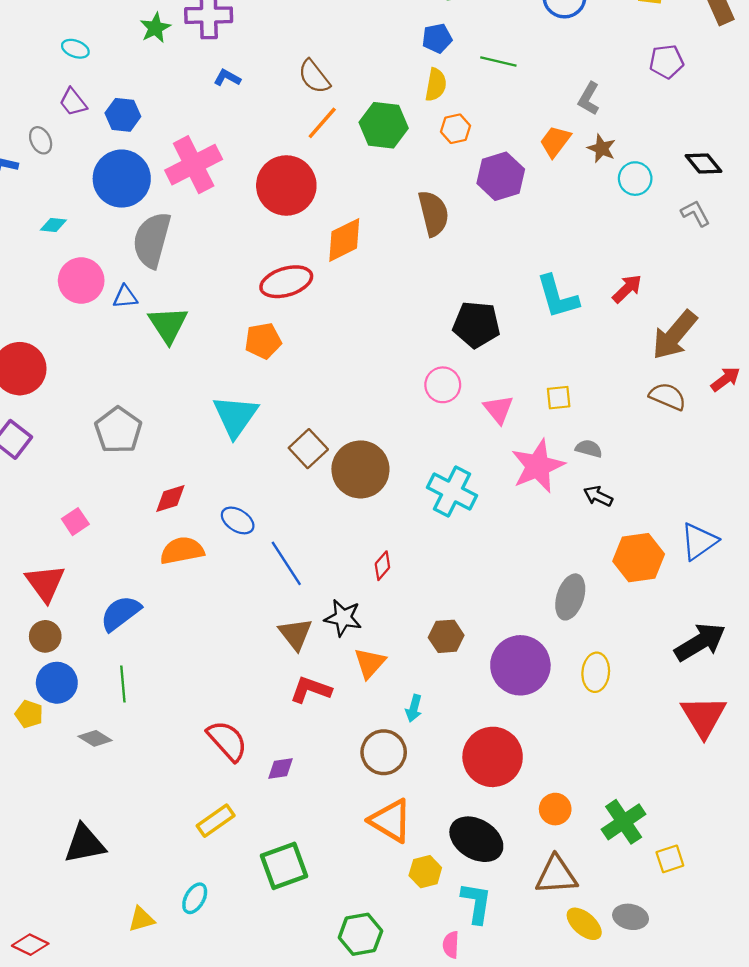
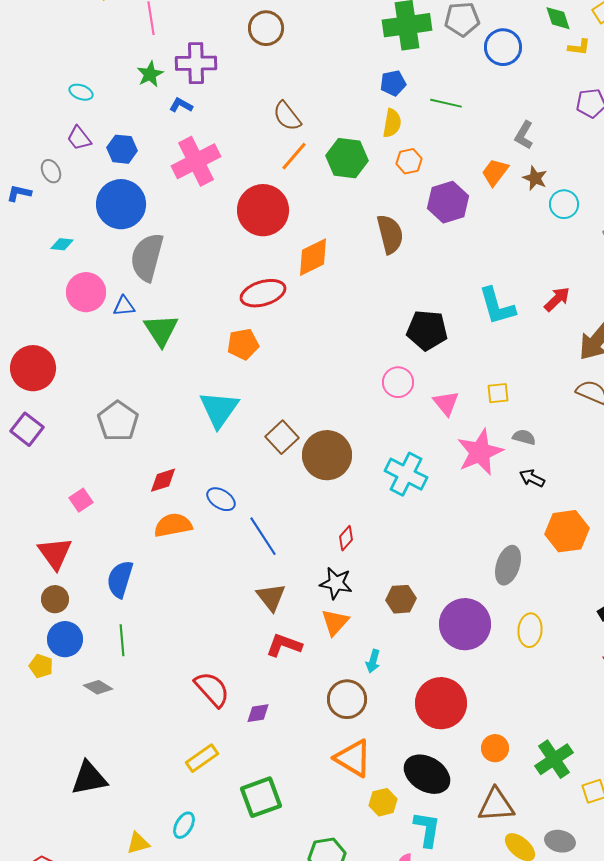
blue L-shape: (227, 78) -> (181, 105), moved
pink cross: (194, 165) -> (196, 161), moved
blue semicircle: (121, 613) -> (120, 579), turned -36
black star: (343, 618) -> (336, 583), moved

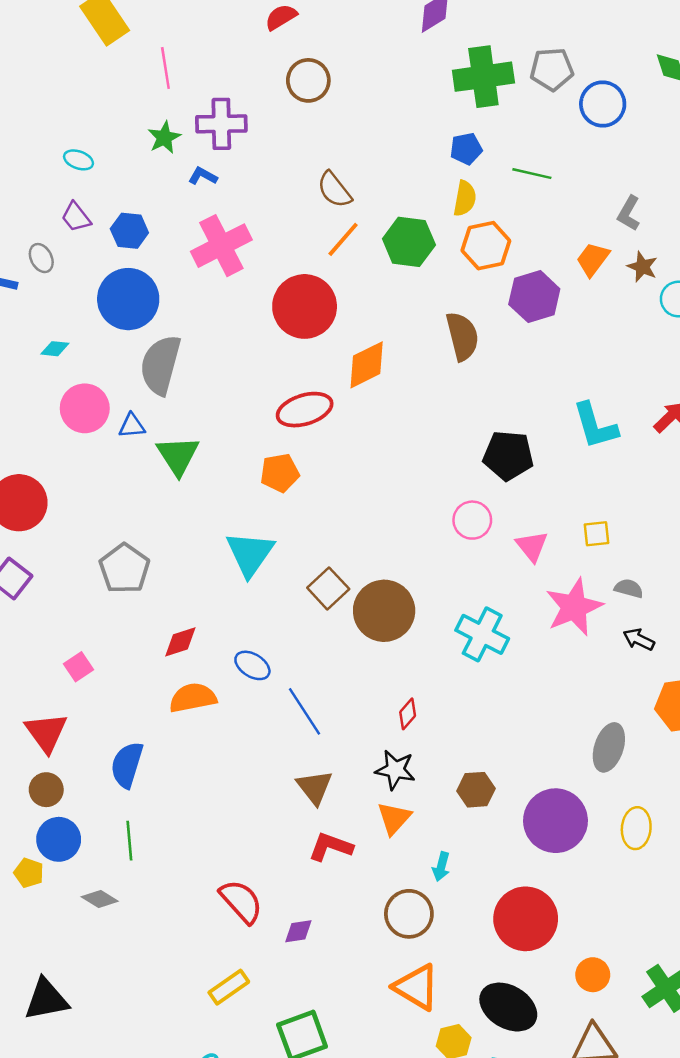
orange hexagon: (409, 161) -> (486, 246), size x1.5
black triangle: (89, 778) -> (46, 1000), moved

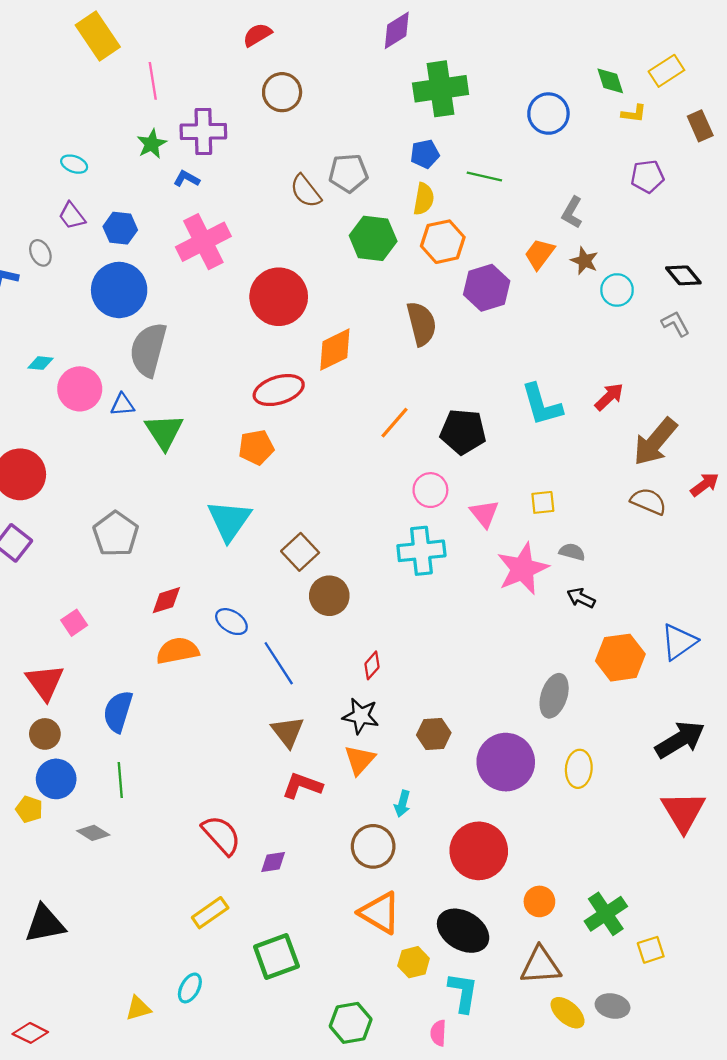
gray pentagon: (552, 69) -> (348, 173), moved
orange line: (343, 239) -> (394, 423), moved
cyan diamond: (55, 349) -> (40, 363), moved
brown circle: (384, 611) -> (329, 596), moved, size x0.7
cyan cross: (482, 634) -> (421, 551), moved, turned -33

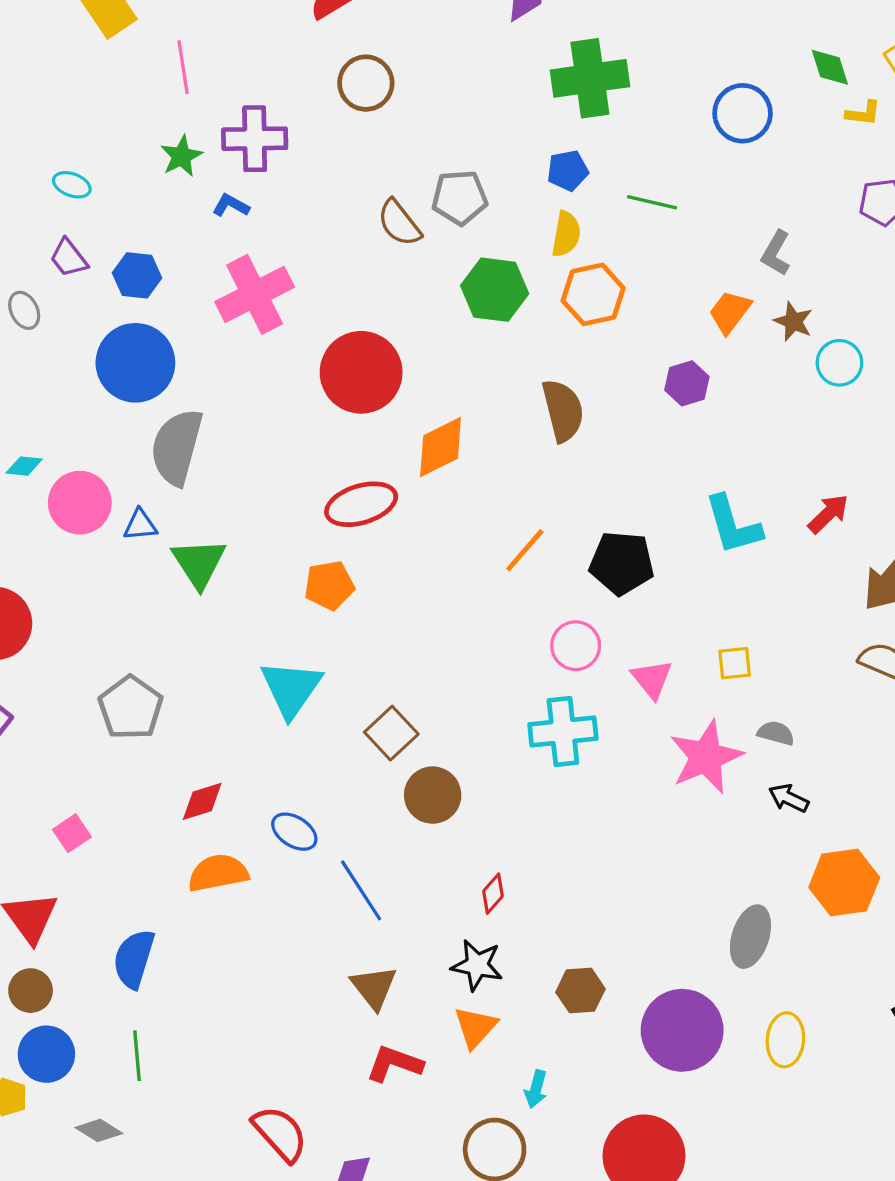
purple hexagon: (487, 288) -> (687, 383), moved, size x0.7

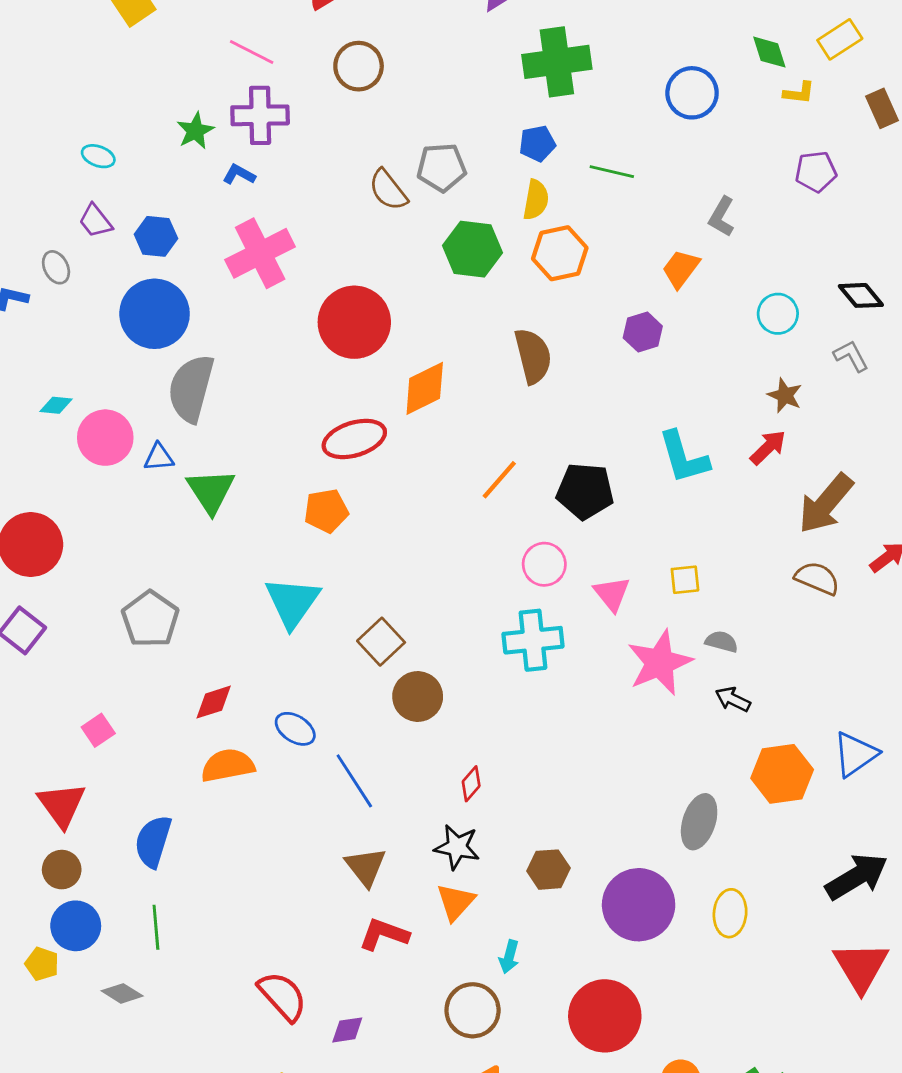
pink line: (183, 67) -> (252, 52), moved, turned -54
brown star: (793, 321) -> (785, 395), moved

